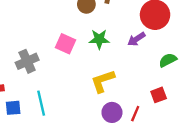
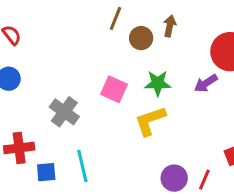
gray cross: (27, 61) -> (64, 112), turned -30
yellow L-shape: (103, 81) -> (150, 121), moved

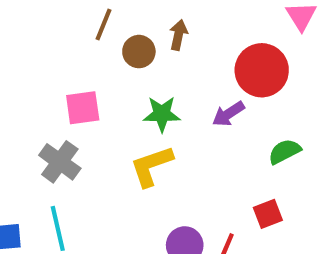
pink square: (114, 89) -> (83, 108), moved, turned -32
gray cross: (64, 112) -> (60, 162), moved

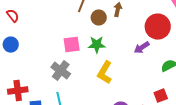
green star: (162, 114) -> (97, 45), moved
yellow L-shape: (151, 166) -> (105, 73), turned -40

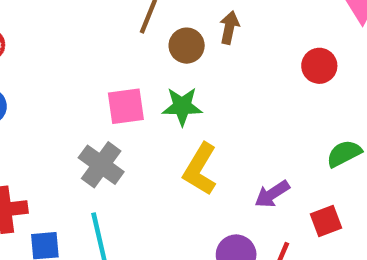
red circle: (158, 27) -> (319, 66), size x0.6
purple arrow: (142, 48) -> (272, 194), moved

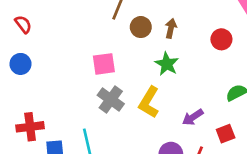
brown arrow: (229, 28) -> (171, 28), moved
green star: (182, 106) -> (167, 64), moved, turned 30
gray cross: (101, 165) -> (111, 99), moved

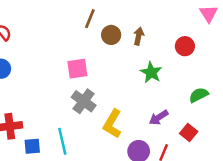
green star: (167, 64) -> (151, 72), moved
yellow L-shape: (149, 102) -> (112, 124), moved
red square: (226, 134) -> (189, 133), turned -30

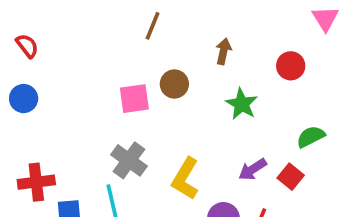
brown circle: (111, 35) -> (174, 84), moved
gray cross: (84, 101) -> (129, 160), moved
red square: (189, 133) -> (291, 177), moved

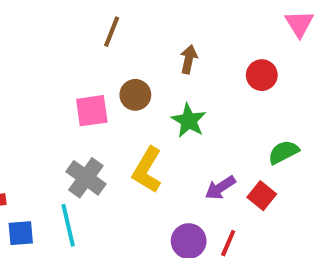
green star: (242, 104) -> (189, 121), moved
yellow L-shape: (185, 178) -> (147, 170), moved

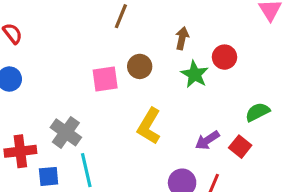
red circle: (262, 75) -> (224, 57), moved
green star: (189, 121) -> (195, 74), moved
gray cross: (86, 178) -> (66, 132), moved

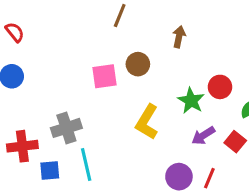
red circle: (224, 57) -> (220, 87), moved
green star: (195, 74) -> (191, 101), moved
gray cross: (66, 132) -> (66, 128), turned 36

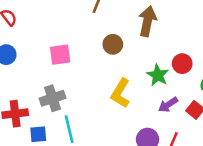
brown arrow: (179, 37) -> (148, 21), size x1.6
pink square: (104, 76) -> (60, 55), moved

